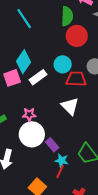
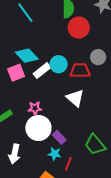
cyan diamond: (24, 62) -> (27, 56), turned -75
cyan circle: (63, 64) -> (59, 64), moved
cyan star: (62, 160) -> (55, 154), moved

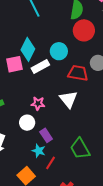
cyan diamond: (27, 56) -> (28, 49), turned 60
cyan circle: (59, 64) -> (59, 51), moved
pink star: (35, 108) -> (38, 104), moved
white circle: (38, 128) -> (27, 123), size x0.6

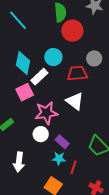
pink square: (14, 64) -> (25, 92), moved
pink star: (38, 104) -> (46, 113), size x1.6

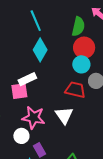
cyan circle: (53, 57) -> (81, 64), moved
cyan diamond: (23, 63) -> (40, 50), moved
white rectangle: (39, 77) -> (27, 79), moved

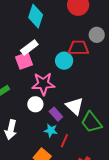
cyan circle: (81, 64) -> (64, 61), moved
white triangle: (64, 115) -> (75, 106), moved

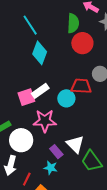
white rectangle: (29, 48) -> (40, 91), moved
white circle: (35, 104) -> (21, 140), moved, size x1.5
red line: (64, 141) -> (27, 179), moved

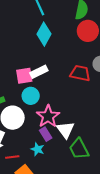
cyan circle: (66, 98) -> (31, 96), moved
pink star: (45, 121) -> (48, 116), moved, turned 30
red line: (27, 179) -> (12, 157), turned 48

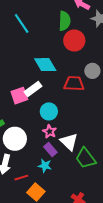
cyan diamond: (44, 34) -> (45, 65), moved, turned -50
cyan circle: (31, 96) -> (49, 111), moved
pink star: (48, 116) -> (50, 131), size x0.6

